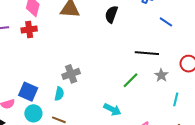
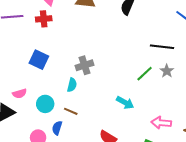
gray star: (161, 75) -> (167, 71), moved
blue square: (28, 92) -> (39, 60), moved

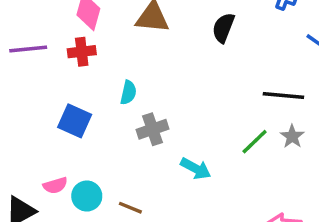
cyan semicircle: (72, 85) -> (128, 93), moved
pink semicircle: (20, 94) -> (55, 185), moved
cyan arrow: (125, 103) -> (196, 168), moved

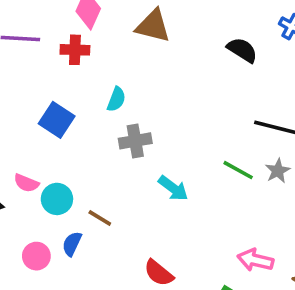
black semicircle: (223, 28) -> (242, 50), moved, turned 92
green line: (255, 142) -> (238, 170), turned 64
pink semicircle: (55, 185) -> (26, 183), turned 30

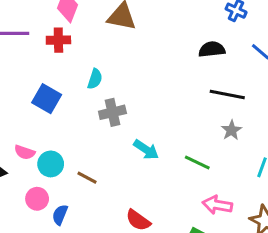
black semicircle: (242, 50) -> (212, 49), moved, turned -35
green line: (238, 170) -> (197, 163), moved
blue semicircle: (72, 244) -> (60, 215), moved
pink circle: (36, 256) -> (37, 199), moved

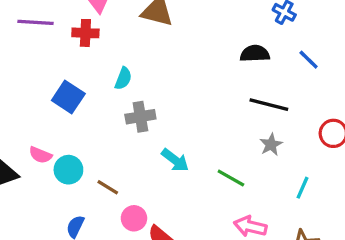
pink circle: (37, 199) -> (134, 218), moved

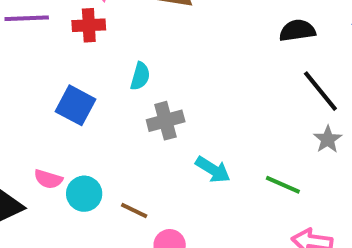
black line: (269, 105) -> (320, 91), turned 42

